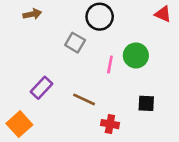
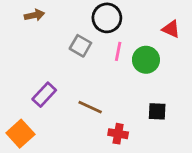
red triangle: (163, 14) -> (171, 29), moved
pink line: (110, 65) -> (118, 51), moved

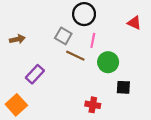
brown arrow: (34, 15) -> (17, 39), moved
green circle: (146, 60) -> (108, 62), moved
brown line: (90, 107) -> (75, 56), moved

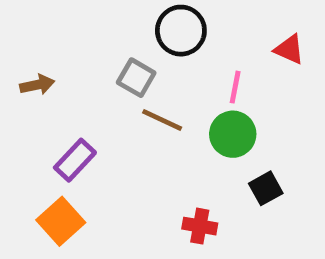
pink line: (93, 40) -> (235, 87), moved
black square: (123, 87) -> (266, 188), turned -32
orange square: (16, 105) -> (61, 221), moved

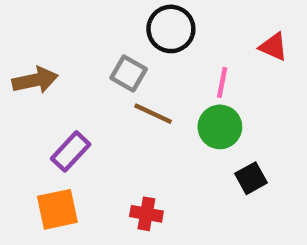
brown arrow: (37, 85) -> (35, 80), size x1.4
orange square: (61, 221) -> (57, 209), turned 30
red cross: (200, 226) -> (146, 214), moved

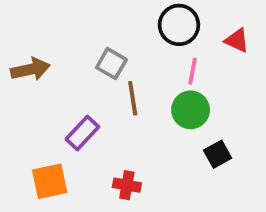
black circle: (171, 29) -> (179, 25), moved
brown line: (153, 114) -> (133, 98), turned 56
purple rectangle: (71, 151) -> (82, 133), moved

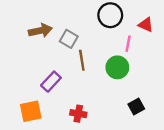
brown arrow: (30, 69) -> (40, 31), moved
pink line: (192, 71) -> (128, 44), moved
black square: (218, 154) -> (136, 106), moved

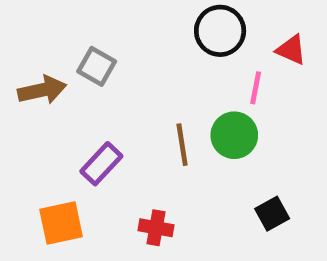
brown arrow: (40, 31) -> (42, 90), moved
gray square: (69, 39) -> (97, 66), moved
brown line: (82, 60) -> (182, 145), moved

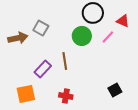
pink line: (256, 88) -> (108, 37), turned 32
green circle: (234, 135) -> (82, 36), moved
brown line: (182, 145) -> (65, 61), moved

